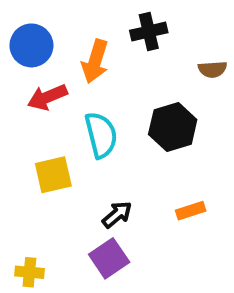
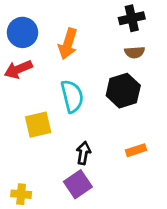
black cross: (149, 32) -> (132, 18), moved
brown semicircle: (212, 69) -> (135, 52), moved
red arrow: (47, 97) -> (18, 69), moved
black arrow: (117, 215) -> (84, 153), turned -40

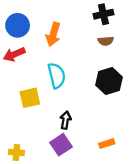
black hexagon: (123, 91) -> (109, 81), moved
orange rectangle: (136, 150) -> (107, 144), moved

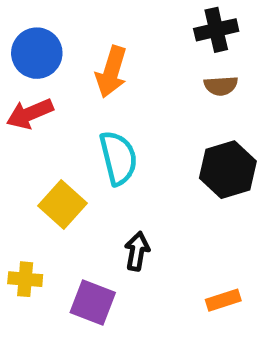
yellow square: (30, 98) -> (62, 205), turned -35
purple square: (61, 145) -> (93, 302), moved, turned -35
yellow cross: (16, 152) -> (25, 279), moved

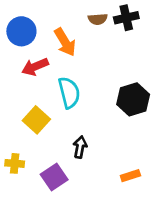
orange arrow: (111, 72) -> (65, 42), turned -48
brown semicircle: (221, 86) -> (98, 19), moved
red arrow: (30, 114) -> (35, 67), moved
purple square: (93, 302) -> (54, 177), turned 35

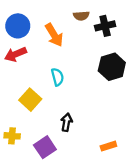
black cross: (126, 18) -> (105, 26), moved
red arrow: (35, 67) -> (15, 54), moved
cyan semicircle: (69, 93) -> (57, 77), size x0.7
black hexagon: (133, 99) -> (112, 67), moved

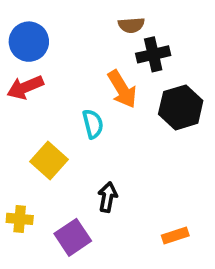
black cross: (105, 26) -> (153, 54), moved
orange arrow: (54, 35) -> (122, 89), moved

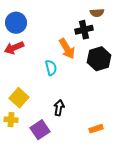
brown semicircle: (131, 25) -> (97, 13), moved
yellow square: (49, 160) -> (19, 98), moved

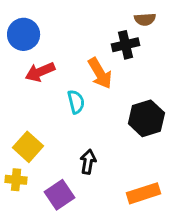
red arrow: (14, 48) -> (40, 72), moved
black hexagon: (99, 59) -> (146, 118), moved
orange rectangle: (96, 129) -> (143, 193), size x1.5

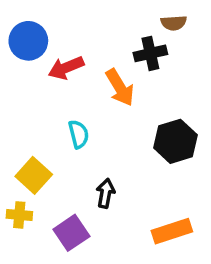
red arrow: (40, 72) -> (66, 68), moved
cyan semicircle: (76, 102) -> (79, 134), moved

